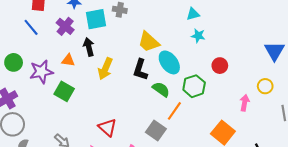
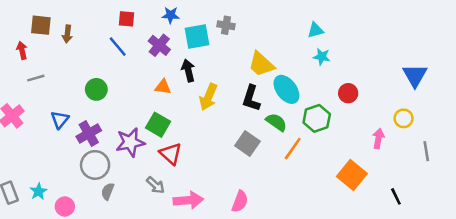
purple star: (41, 72) -> (130, 142), moved
red triangle: (107, 127) -> (171, 154), moved
gray square: (156, 131) -> (247, 144), moved

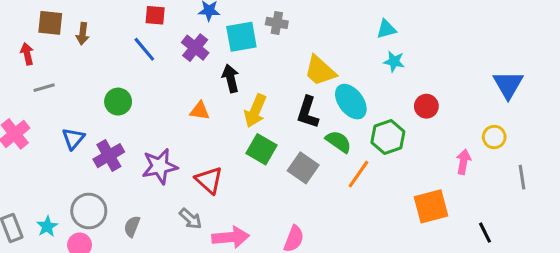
orange triangle: (163, 87) -> (200, 111), moved
green square: (158, 125) -> (261, 149), moved
gray circle: (95, 165) -> (89, 211), moved
orange square: (352, 175) -> (431, 206), turned 36

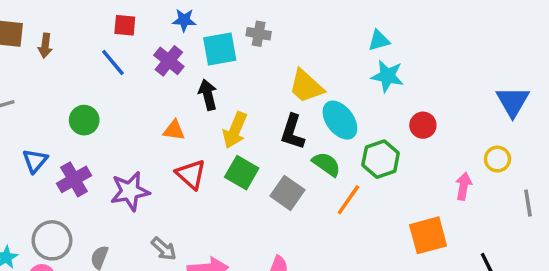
cyan star: (394, 61) -> (387, 76), size x1.4
red triangle: (209, 180) -> (191, 174), moved

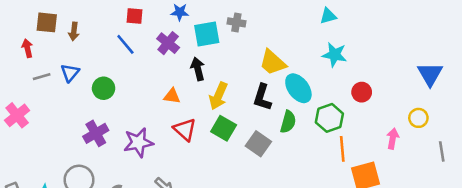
cyan triangle: (379, 40) -> (328, 16), moved
blue triangle: (35, 161) -> (70, 73), moved
green semicircle: (326, 164) -> (288, 122), turned 70
orange line: (348, 200) -> (342, 149), moved, turned -40

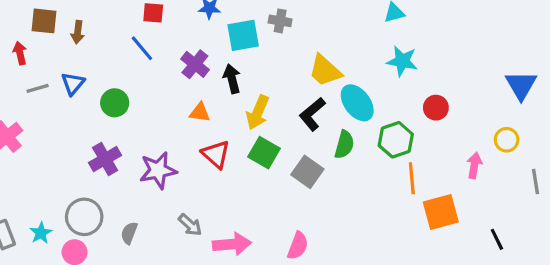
purple cross: (168, 43) -> (195, 64), moved
black L-shape: (262, 97) -> (312, 114), turned 32

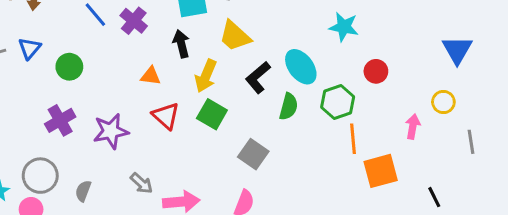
purple cross: (195, 64) -> (134, 21), moved
yellow trapezoid: (325, 71) -> (235, 36), moved
gray square: (307, 172) -> (253, 154), moved

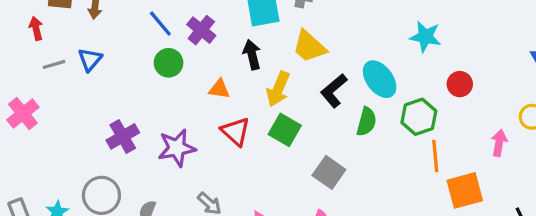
green circle: (69, 67) -> (169, 63), moved

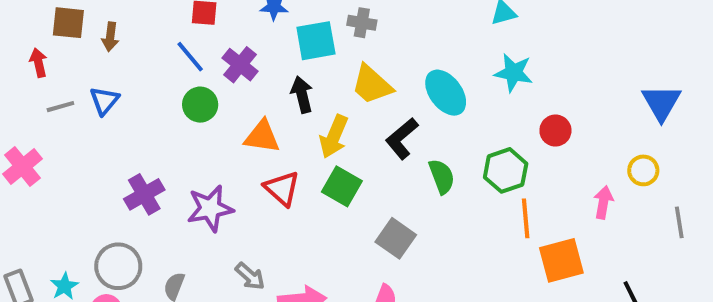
cyan ellipse: (380, 79) -> (446, 93), moved
orange triangle: (219, 89) -> (262, 137), size x1.4
green semicircle: (367, 122) -> (442, 176), turned -36

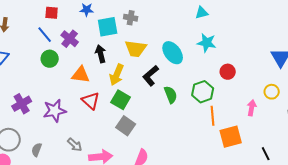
yellow trapezoid: (372, 85) -> (136, 49), turned -35
gray square: (396, 238) -> (126, 126), moved

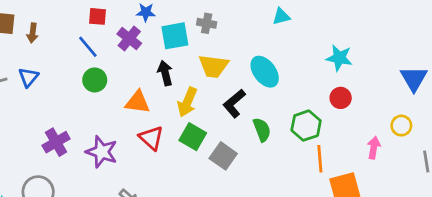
cyan triangle: (202, 13) -> (281, 16), moved
purple cross: (70, 39) -> (129, 39), moved
cyan star: (207, 43) -> (339, 58), moved
purple star: (55, 111) -> (102, 152), turned 30
gray square: (126, 126) -> (223, 156), moved

